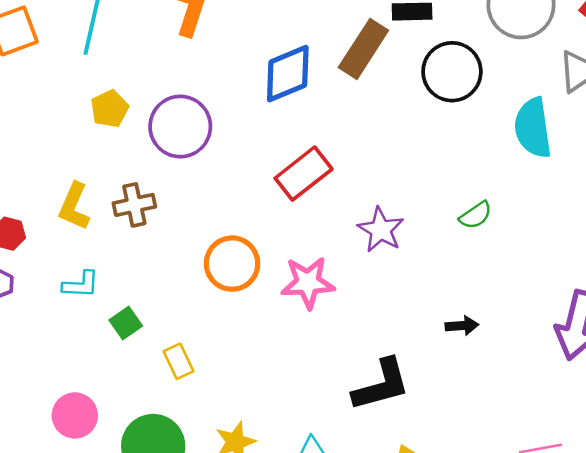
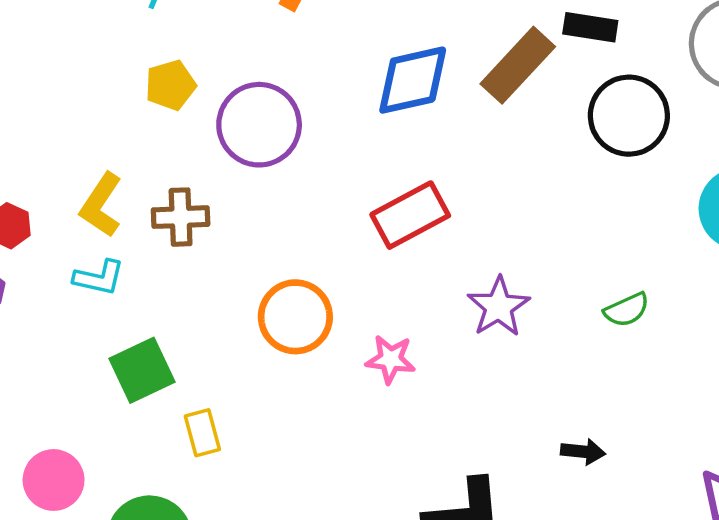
pink star: (308, 283) -> (391, 359), size x0.7
cyan L-shape: (81, 285) -> (99, 278), moved
green square: (126, 323) -> (142, 370), size x1.5

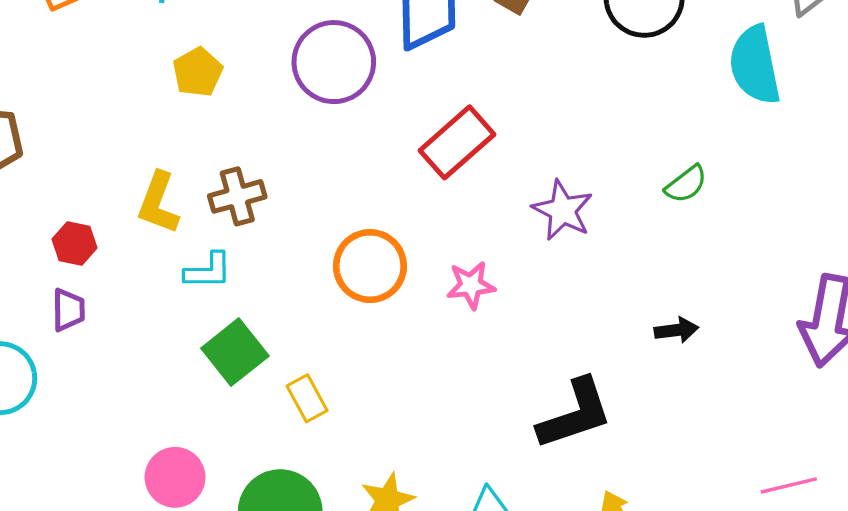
purple circle: (259, 125) -> (334, 62), moved
cyan L-shape: (99, 278) -> (208, 271), moved

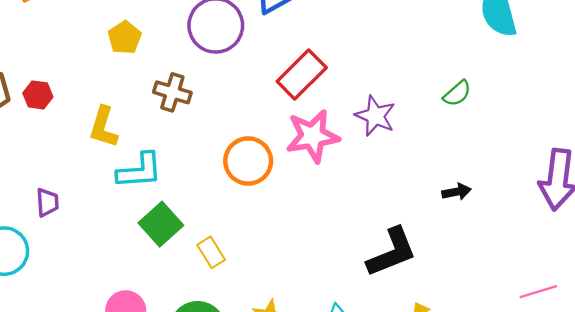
brown cross: (237, 196) -> (172, 92), moved, turned 36
red hexagon: (75, 244) -> (38, 95), moved
cyan L-shape: (208, 271) -> (140, 171), size x1.4
pink star: (471, 285) -> (313, 136), moved, size x1.6

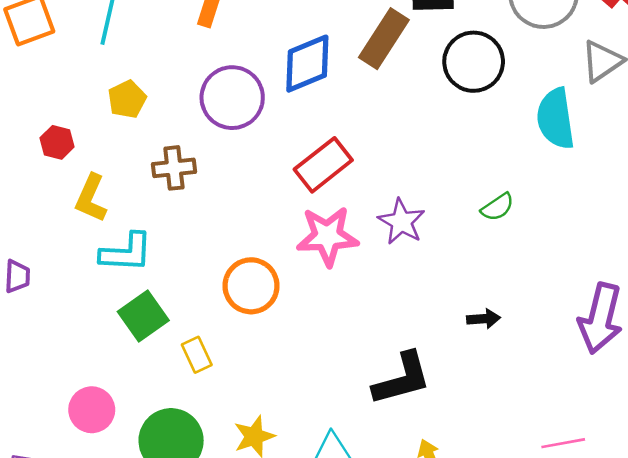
brown cross: (172, 92) -> (174, 168), turned -30
red hexagon: (38, 95) -> (57, 142), moved
orange circle: (248, 161) -> (251, 286), moved

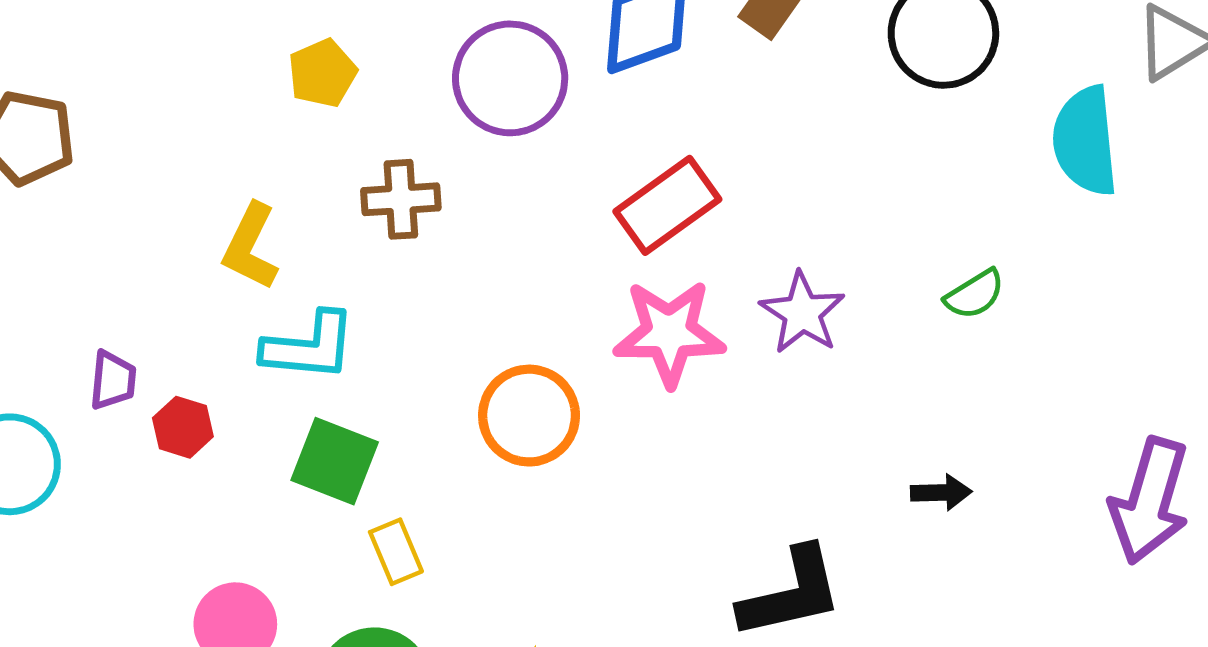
red hexagon: (57, 142) -> (183, 427), moved
green square: (143, 316) -> (335, 461), turned -36
yellow rectangle: (197, 355) -> (396, 552), moved

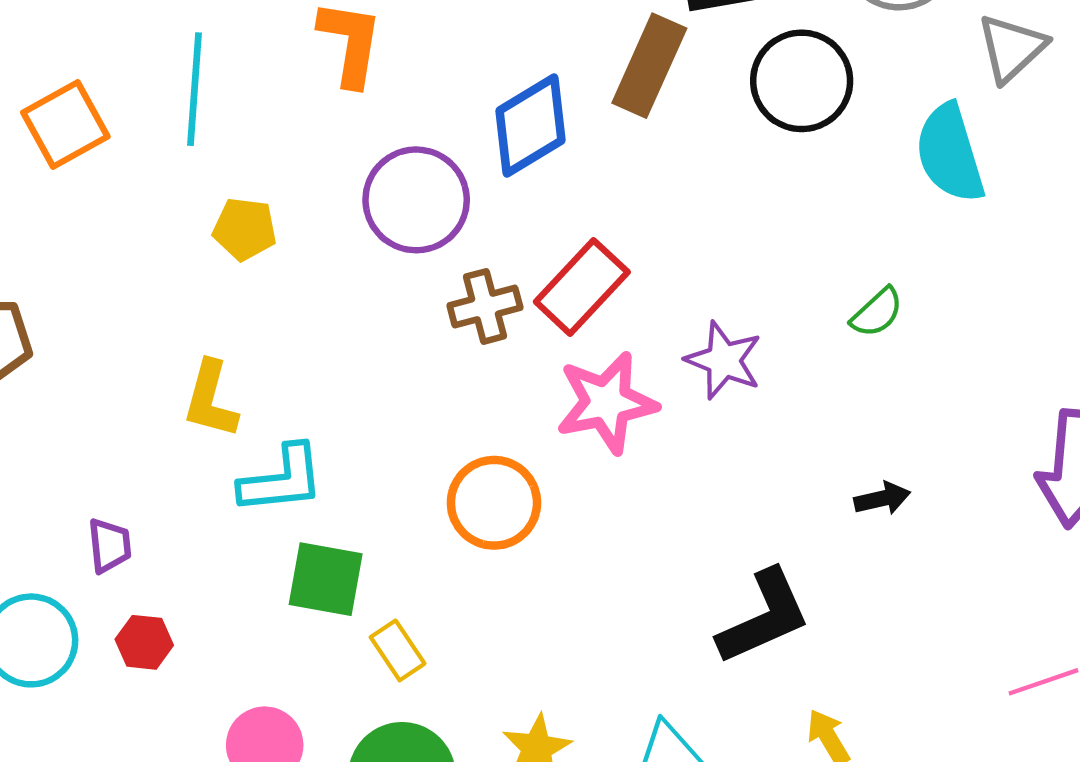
yellow pentagon: (322, 73) -> (245, 229), turned -30
brown cross: (401, 199) -> (485, 306), moved
red hexagon: (183, 427) -> (144, 642), moved

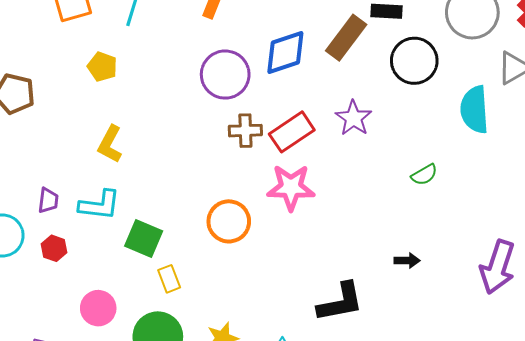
yellow pentagon: (245, 229) -> (102, 67), moved
purple star: (724, 360) -> (354, 118), moved
cyan L-shape: (282, 480) -> (100, 205), moved

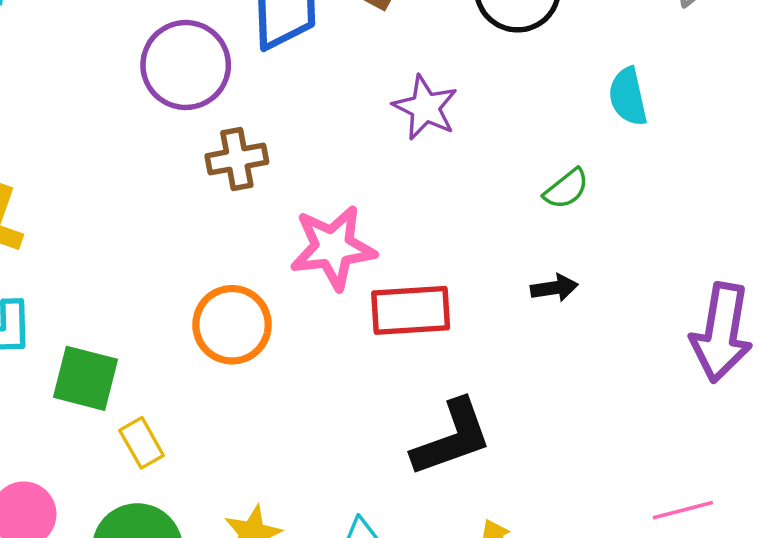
cyan semicircle: (474, 110) -> (628, 97), moved, size x0.7
red rectangle: (292, 132) -> (411, 310), moved, turned 39
black arrow: (407, 260) -> (554, 288), moved

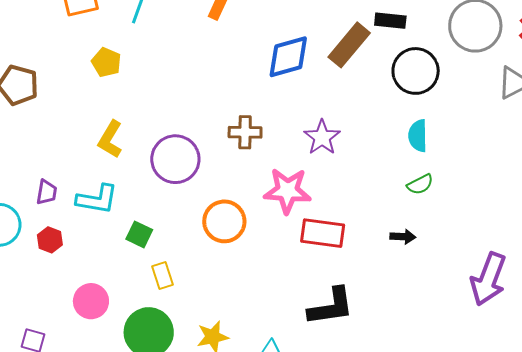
purple circle: (186, 65) -> (175, 159), moved
cyan semicircle: (628, 97) -> (418, 136), moved
purple star: (425, 107) -> (322, 137), moved
green square: (86, 378) -> (139, 234), size x0.7

